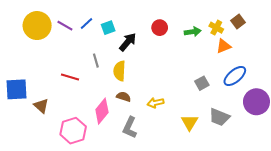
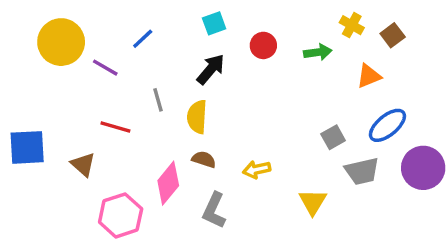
purple line: (65, 26) -> (105, 68), moved
cyan square: (108, 28) -> (214, 23), moved
yellow cross: (216, 28) -> (352, 25), moved
brown triangle: (41, 106) -> (83, 164), moved
gray trapezoid: (219, 117) -> (362, 171), moved, turned -35

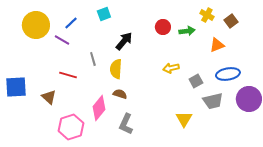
cyan square: (214, 23) -> (104, 14), moved
blue line: (143, 39) -> (71, 23), moved
red circle: (263, 45) -> (163, 27), moved
blue ellipse: (387, 125) -> (228, 74), turned 30
yellow arrow: (257, 170) -> (171, 68), moved

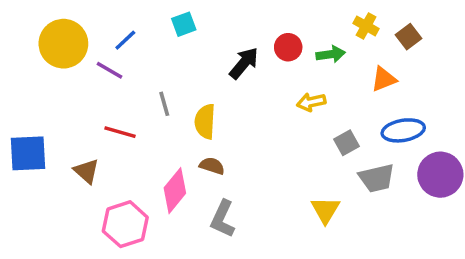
black arrow: (124, 41) -> (244, 63), moved
yellow arrow: (171, 68) -> (311, 102), moved

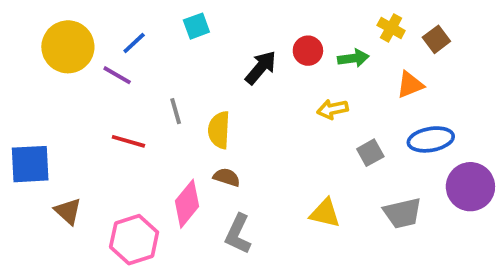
brown triangle: (86, 171) -> (68, 211), moved
gray trapezoid: (377, 178) -> (402, 213), moved
yellow triangle: (325, 210) -> (325, 213), moved, turned -48

